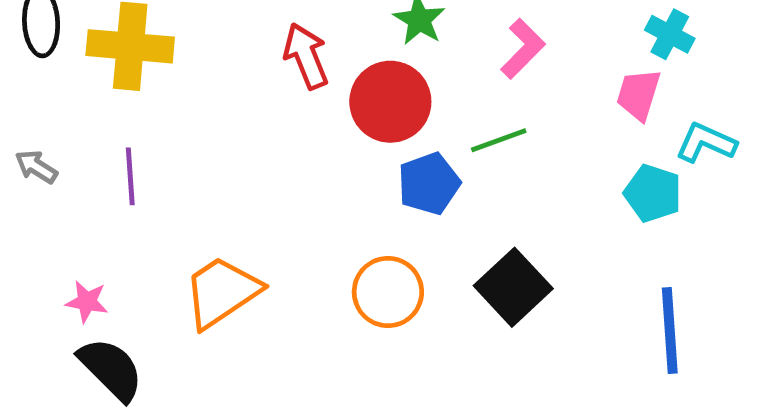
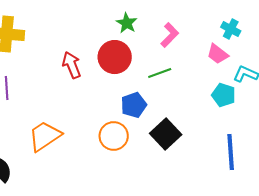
red arrow: (306, 56) -> (72, 65), moved
pink trapezoid: (638, 94) -> (218, 54), turned -70
blue pentagon: (429, 184) -> (134, 105), moved

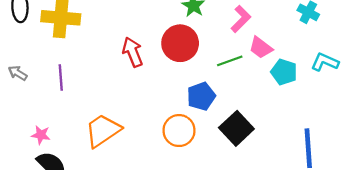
pink trapezoid: (218, 54) -> (261, 48), moved
cyan pentagon: (224, 95) -> (284, 72), moved

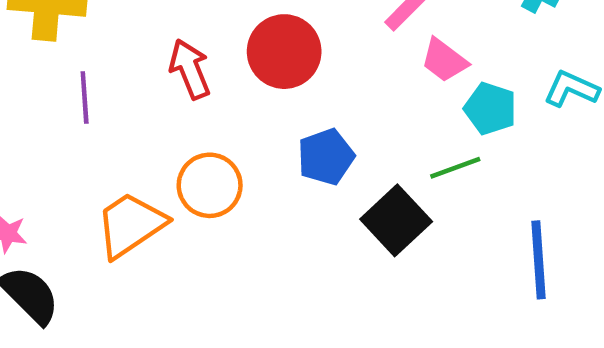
green line: (230, 61) -> (455, 168), moved
purple line: (61, 77) -> (85, 98), moved
orange circle: (179, 131) -> (210, 185), moved

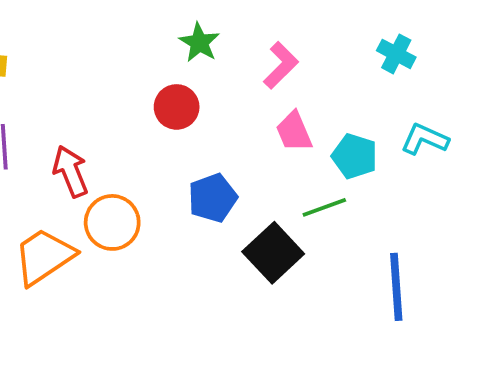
red circle: (284, 52) -> (177, 107), size x0.7
pink trapezoid: (444, 60) -> (294, 132), moved, turned 30
red arrow: (190, 69) -> (71, 171), moved

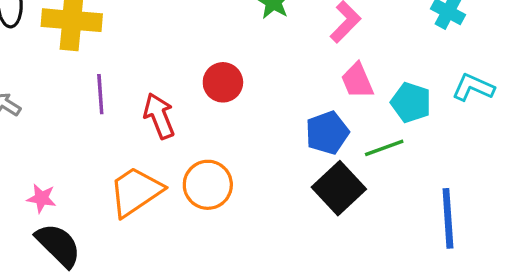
red circle: (177, 107) -> (223, 82), moved
blue pentagon: (213, 198) -> (327, 133), moved
orange circle: (112, 222) -> (208, 185), moved

